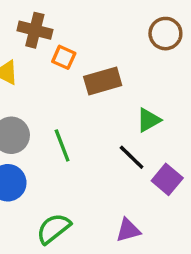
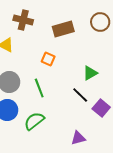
orange square: (64, 57) -> (48, 59), moved
brown rectangle: (103, 81) -> (63, 29), moved
green semicircle: (54, 229) -> (34, 121), moved

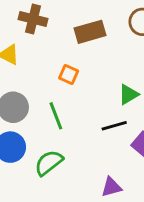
black line: (80, 95) -> (114, 126), turned -60

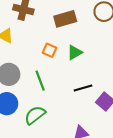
green triangle: (128, 94) -> (75, 52), moved

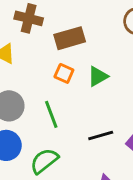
brown rectangle: (65, 19) -> (70, 38), moved
black line: (83, 88) -> (101, 136), moved

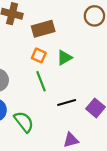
green line: (51, 114) -> (41, 81), moved
green semicircle: (44, 161) -> (24, 122), turned 90

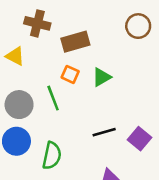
green line: (41, 81) -> (53, 98), moved
green semicircle: (24, 122) -> (52, 156), turned 50

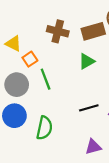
brown cross: (37, 23) -> (58, 31), moved
brown rectangle: (75, 42) -> (93, 31), moved
orange square: (70, 74) -> (30, 59), moved, turned 32

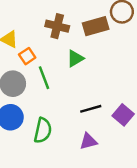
green triangle: (87, 61) -> (75, 58), moved
purple triangle: (93, 147) -> (88, 141), moved

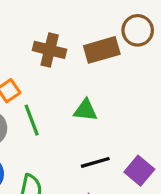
green triangle: (75, 58) -> (85, 110), moved, turned 36

